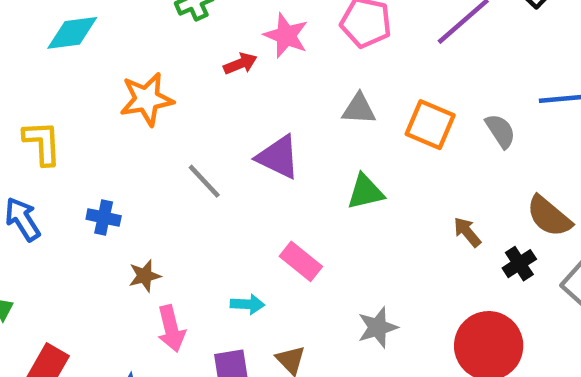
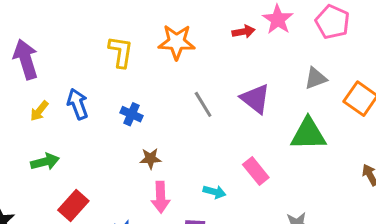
gray triangle: (359, 109) -> (316, 78), turned -35
yellow L-shape: (42, 143) -> (121, 52), moved
green triangle: (365, 192) -> (308, 134), size x1.4

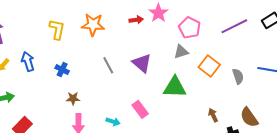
pink pentagon: (332, 22) -> (190, 28), moved

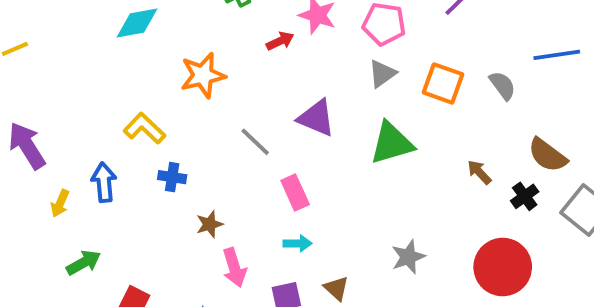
yellow L-shape: (57, 29) -> (144, 128), moved, turned -40
blue arrow: (28, 61) -> (104, 182), turned 30
pink rectangle: (140, 109) -> (295, 192), moved, turned 30

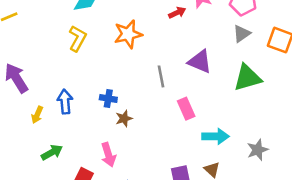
yellow L-shape: (144, 128) -> (78, 38), moved, turned 75
gray line: (255, 142) -> (161, 76), turned 35
brown star: (209, 224) -> (124, 118), moved
cyan arrow: (297, 243) -> (215, 136), moved, size x1.5
pink arrow: (234, 268) -> (108, 155), moved

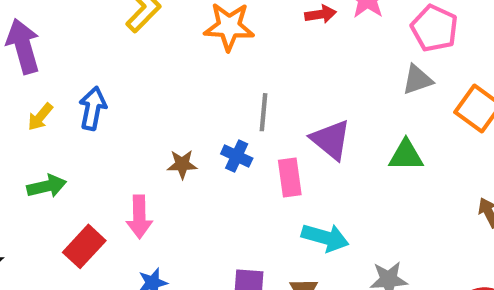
purple triangle: (200, 61) -> (331, 140), moved
green triangle: (247, 78) -> (406, 155), size x0.7
blue cross: (108, 98) -> (237, 156), moved

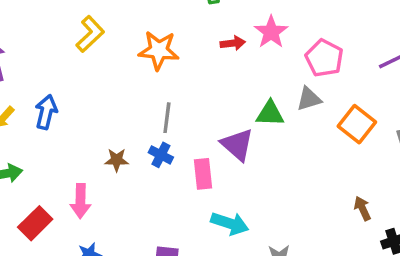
gray line: (263, 112) -> (167, 118), moved
green triangle: (406, 155) -> (270, 114), moved

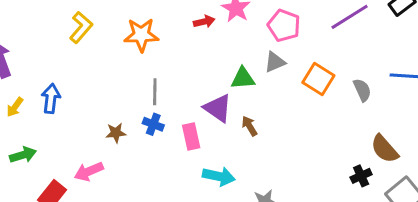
pink arrow: (80, 201) -> (89, 171), turned 72
brown arrow: (362, 208) -> (249, 126), moved

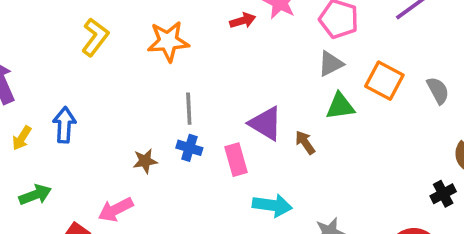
green triangle: (243, 78) -> (340, 106), moved

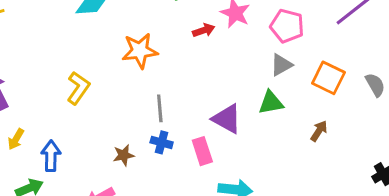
yellow L-shape: (95, 37) -> (78, 88), moved
green triangle: (340, 106) -> (271, 103), moved
blue arrow: (64, 125) -> (51, 156), moved
brown arrow: (305, 142) -> (319, 131), moved, turned 70

